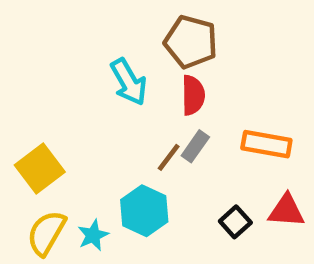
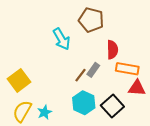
red semicircle: (193, 95) -> (112, 50), moved
cyan hexagon: (144, 211) -> (84, 103), moved
red triangle: (286, 211) -> (137, 88), moved
black square: (235, 222) -> (112, 106), size x1.5

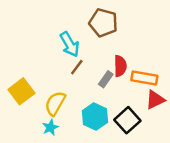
red semicircle: (112, 50) -> (120, 66), moved
brown line: (81, 75) -> (77, 67), moved
red triangle: (137, 88) -> (155, 100), turned -30
yellow semicircle: (22, 111) -> (55, 103), moved

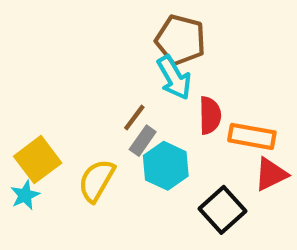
cyan arrow: (70, 44) -> (174, 78), moved
gray rectangle: (106, 79) -> (143, 141), moved
cyan hexagon: (95, 117) -> (166, 166), moved
cyan star: (50, 127) -> (25, 195), moved

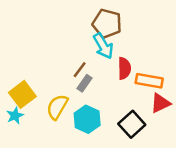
cyan hexagon: (166, 166) -> (87, 119), moved

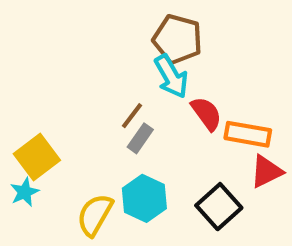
red semicircle: (124, 68) -> (206, 114), turned -35
yellow semicircle: (57, 107) -> (95, 215), moved

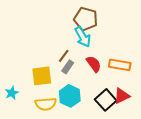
red semicircle: (206, 114) -> (94, 64), moved
yellow square: (37, 157) -> (42, 76), moved, turned 30
red triangle: (266, 171) -> (122, 96), moved
yellow semicircle: (95, 215) -> (46, 104), turned -125

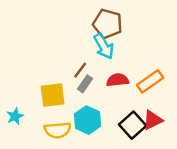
red semicircle: (94, 64) -> (118, 80), turned -60
orange rectangle: (120, 65) -> (150, 81), turned -45

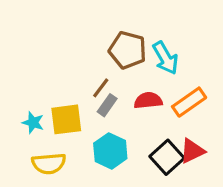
brown pentagon: (108, 24) -> (128, 50), moved
cyan arrow: (104, 46) -> (165, 58), moved
cyan star: (15, 116) -> (33, 123), moved, turned -30
yellow semicircle: (58, 130) -> (49, 164), moved

